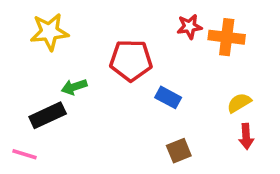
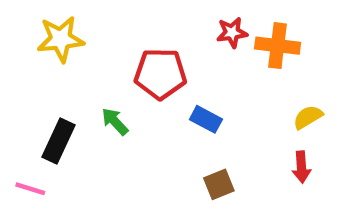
green arrow: (74, 87) -> (115, 121), moved, turned 65
yellow semicircle: (239, 103) -> (308, 117), moved
black rectangle: (48, 115) -> (58, 141), turned -40

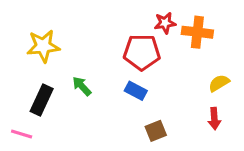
yellow star: (61, 39) -> (43, 46), moved
red pentagon: (160, 74) -> (142, 52), moved
blue rectangle: (206, 119) -> (136, 91), moved

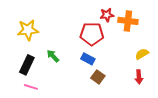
brown square: (156, 131) -> (98, 77), moved, turned -32
pink line: (22, 134) -> (31, 87), moved

